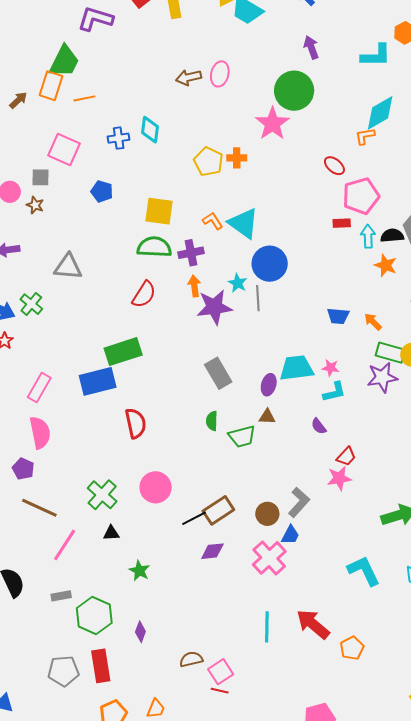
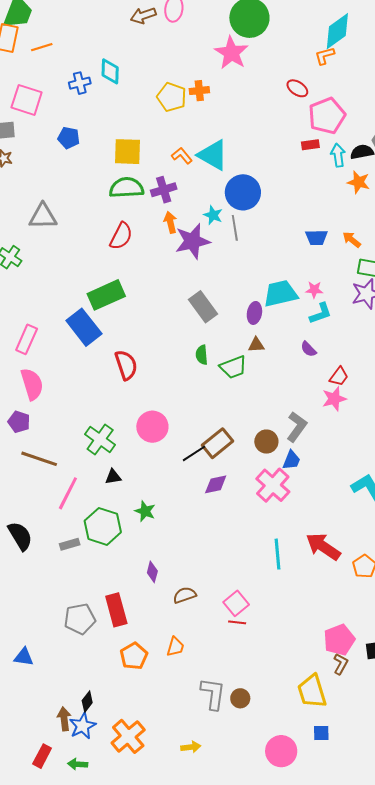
blue rectangle: (98, 381) -> (84, 327), turned 72
green hexagon: (94, 615) -> (103, 526), moved
brown semicircle: (191, 659) -> (185, 595), moved

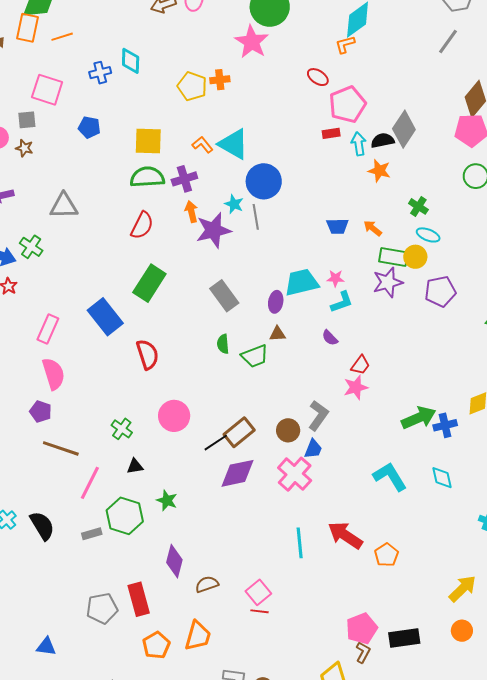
green rectangle: (106, 295) -> (149, 283), moved, turned -33
green cross: (100, 439) -> (122, 429), size x0.7
purple diamond: (216, 484) -> (237, 473), size x1.5
purple diamond: (152, 572) -> (174, 561), size x1.5
orange trapezoid: (175, 647) -> (198, 636), size x1.5

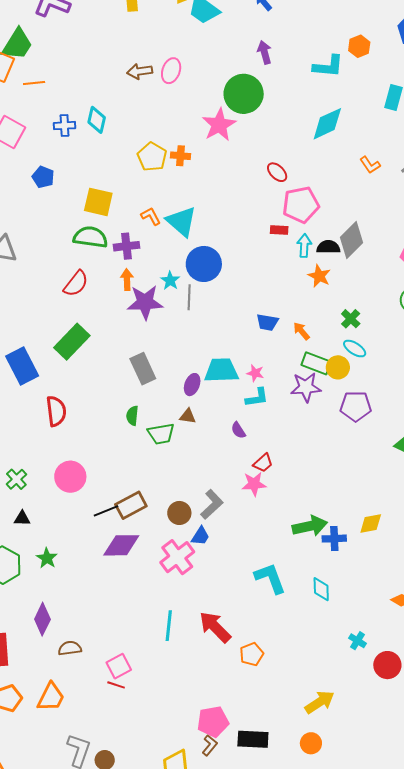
orange L-shape: (345, 44) -> (370, 165), moved, turned -120

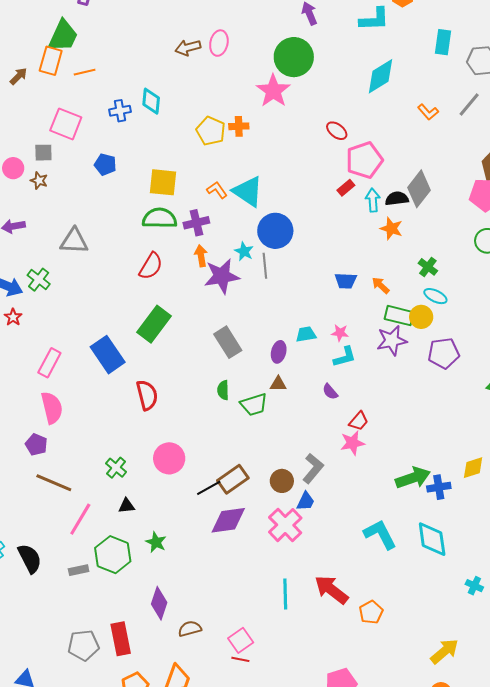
red rectangle: (279, 230) -> (346, 188), turned -36
cyan trapezoid: (221, 370) -> (306, 334), size x0.6
cyan diamond: (321, 589) -> (432, 539), size x1.5

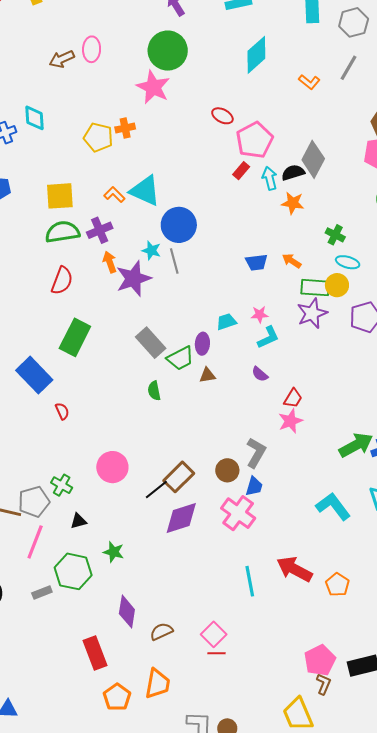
red semicircle: (147, 395) -> (62, 411), moved, size x0.6
green trapezoid: (254, 405) -> (180, 358), moved
gray pentagon: (84, 645) -> (34, 502), moved

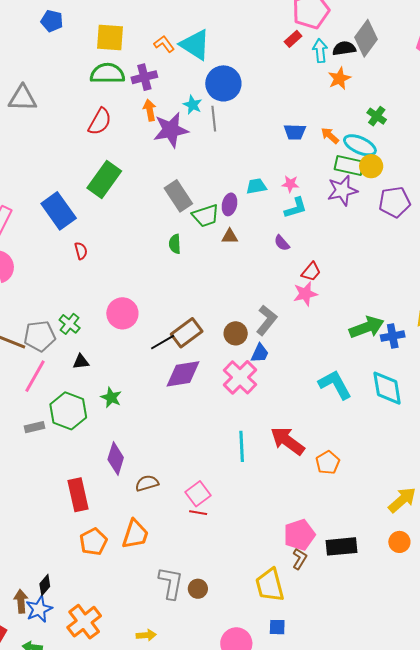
orange star: (293, 203) -> (339, 78), turned 30
cyan ellipse: (348, 262) -> (360, 145), moved, size x1.4

